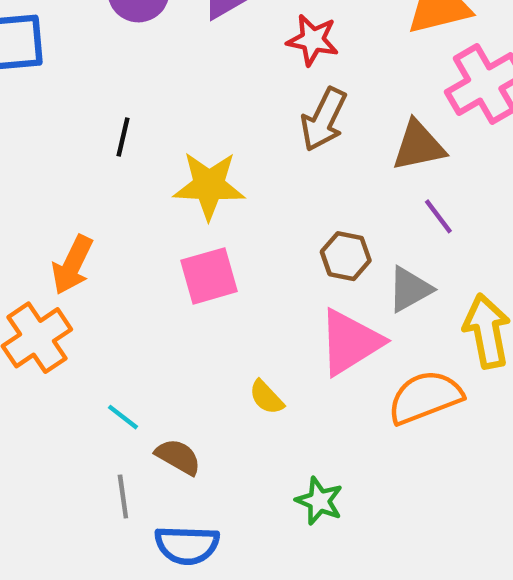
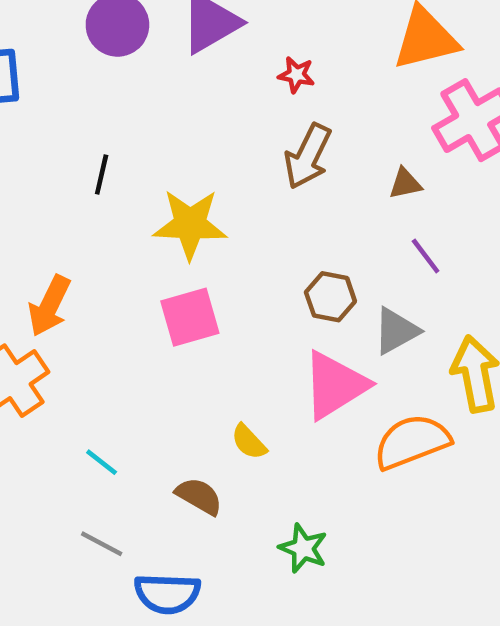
red star: (313, 40) -> (296, 75), size x0.7
brown triangle: (419, 146) -> (405, 184), size x0.6
brown semicircle: (178, 457) -> (199, 496), moved
gray line: (123, 497) -> (102, 544), turned -54

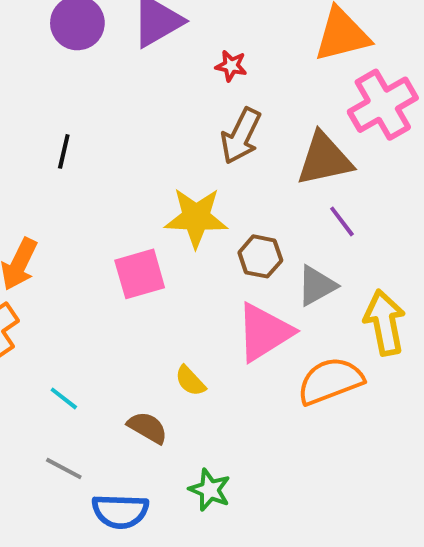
brown triangle: (405, 184) -> (324, 159), size x2.0
yellow star: (190, 224) -> (196, 218), moved
green star: (303, 548) -> (210, 490), moved

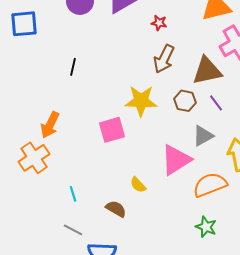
brown hexagon: (260, 256) -> (185, 101), moved
cyan line: (64, 398) -> (73, 194), turned 35
green star: (210, 490) -> (206, 227), moved

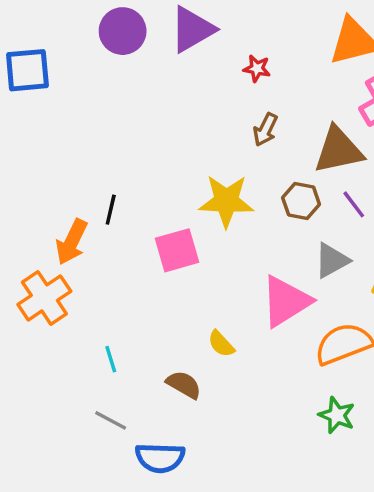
brown arrow: (164, 59) -> (265, 130), size x0.7
black line: (73, 67) -> (111, 210), moved

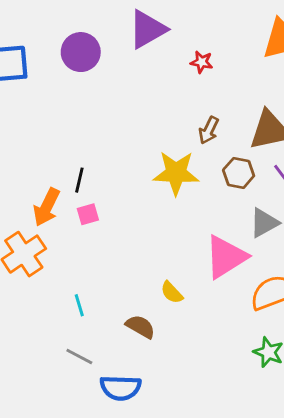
purple circle: (123, 31) -> (81, 52), moved
brown arrow: (265, 130) -> (209, 130), moved
pink square: (177, 250) -> (88, 214), moved, size x0.6

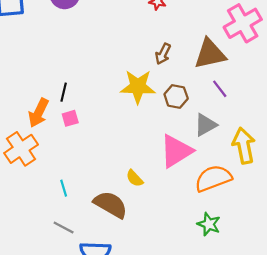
brown hexagon: (239, 173) -> (176, 96), moved
brown semicircle: (140, 327) -> (111, 205), size x1.5

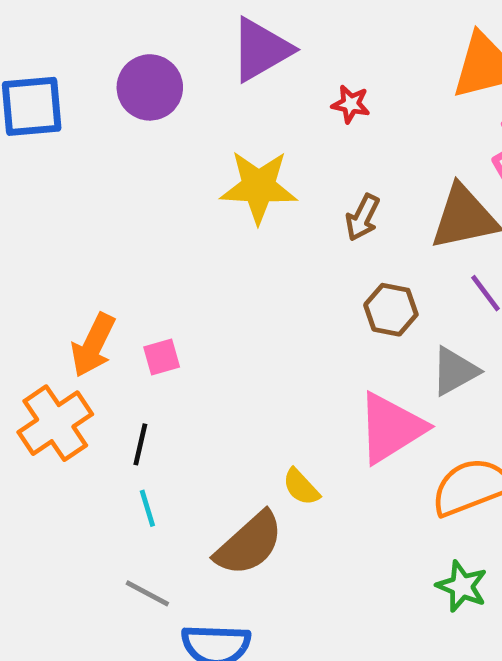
yellow star: (138, 87) -> (259, 187), moved
black line: (64, 92) -> (140, 444), moved
brown semicircle: (111, 205) -> (249, 544), turned 108

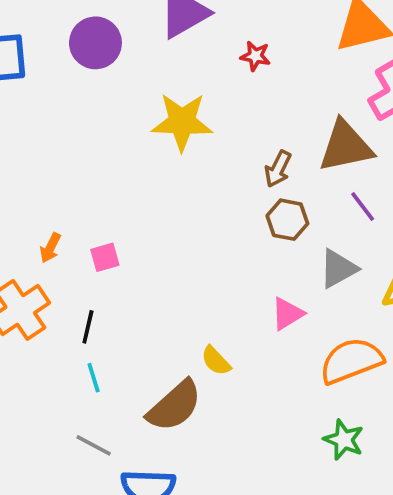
brown arrow: (363, 217) -> (278, 169), moved
orange arrow: (93, 345) -> (50, 248), size x0.6
pink triangle: (391, 428) -> (287, 314), size x0.6

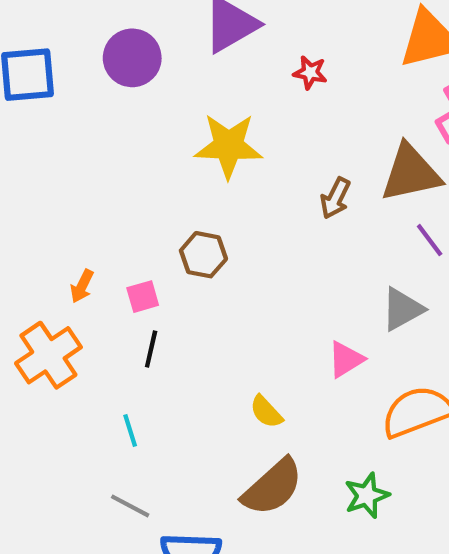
brown hexagon: (287, 220) -> (203, 255), moved
black line: (88, 327) -> (151, 349), moved
brown semicircle: (174, 406) -> (272, 487), moved
green star: (344, 440) -> (367, 495), moved, turned 30

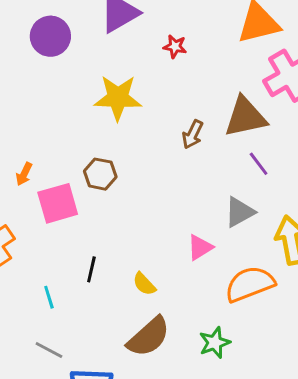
orange arrow: (82, 286) -> (24, 174), moved
pink square: (143, 297) -> (58, 203), size x1.8
black line: (151, 349) -> (91, 269), moved

